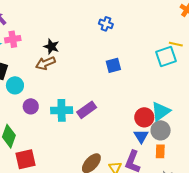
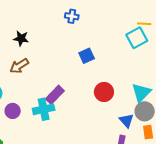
black star: (51, 47) -> (21, 38), moved
purple rectangle: (87, 110) -> (55, 95), moved
red circle: (144, 117) -> (104, 92), moved

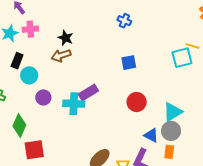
black star: (21, 38) -> (66, 38), moved
blue triangle: (127, 121) -> (151, 135), turned -35

